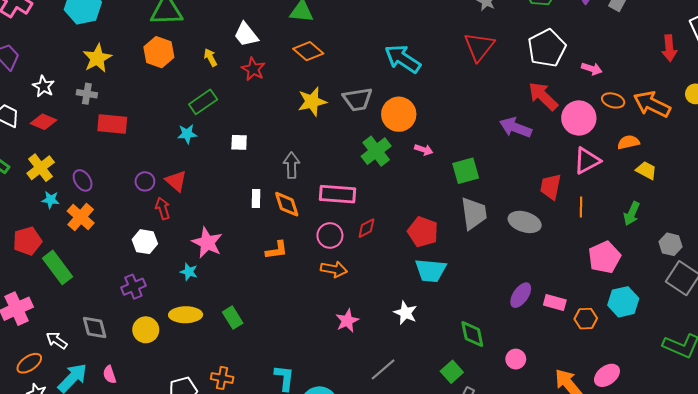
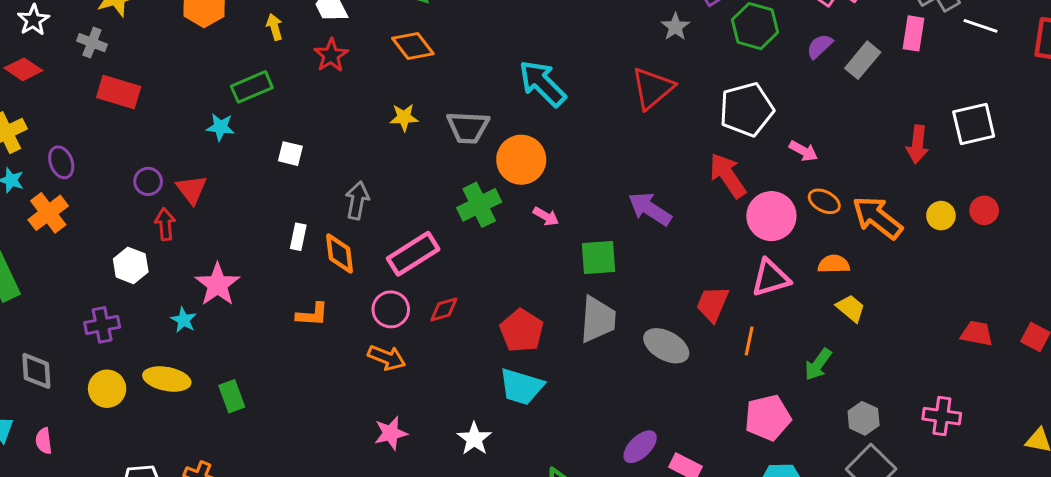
yellow star: (312, 102) -> (404, 117), size x0.7
purple arrow: (516, 127) -> (650, 209), moved
pink rectangle: (338, 194) -> (413, 254), turned -48

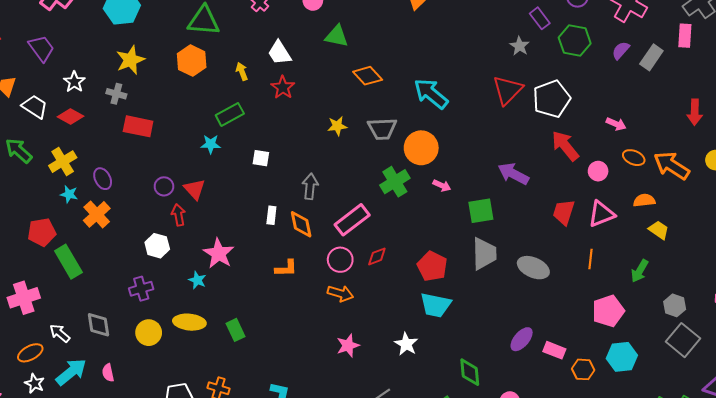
orange diamond: (413, 46) -> (368, 76), moved
white pentagon: (747, 109) -> (552, 99), moved
pink circle: (771, 216) -> (598, 171), size x0.6
red trapezoid: (712, 304) -> (564, 212), moved

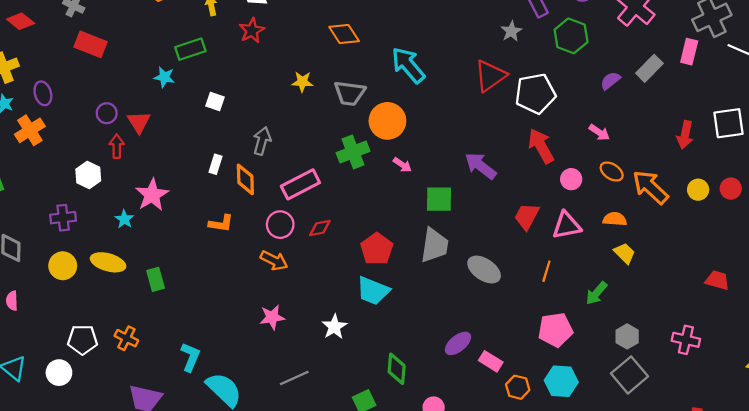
purple semicircle: (621, 50) -> (610, 81), moved

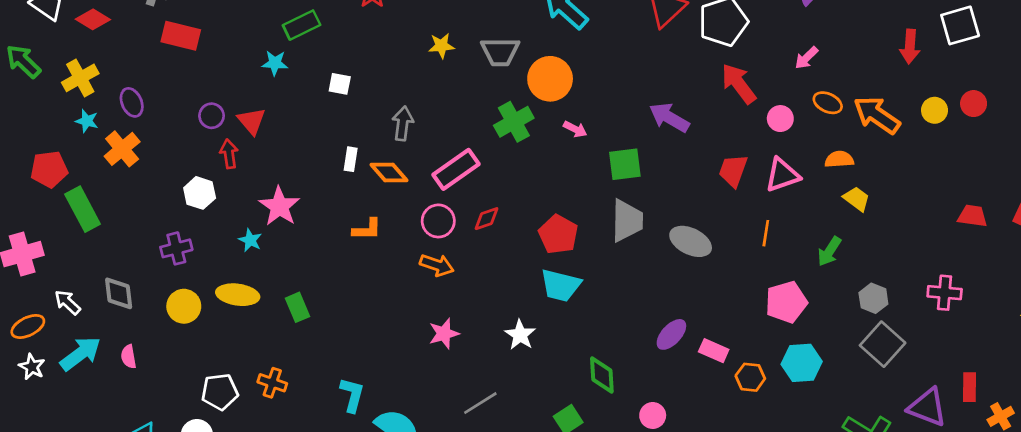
pink arrow: (599, 132) -> (806, 58), turned 110
orange diamond: (245, 179) -> (389, 172), turned -32

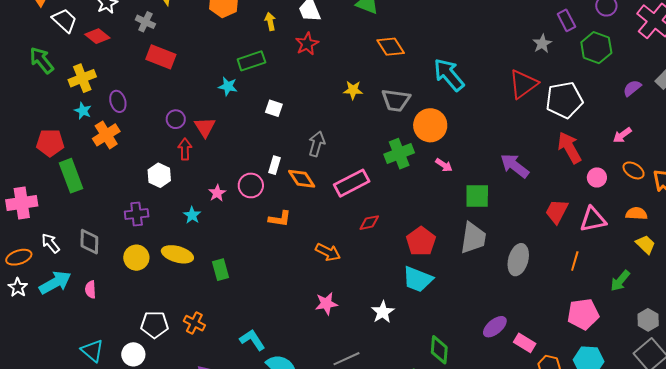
pink star: (279, 206) -> (217, 193), size x0.6
pink circle: (438, 221) -> (251, 185), moved
gray ellipse: (691, 241) -> (518, 260), turned 72
cyan L-shape: (352, 395) -> (252, 340), turned -56

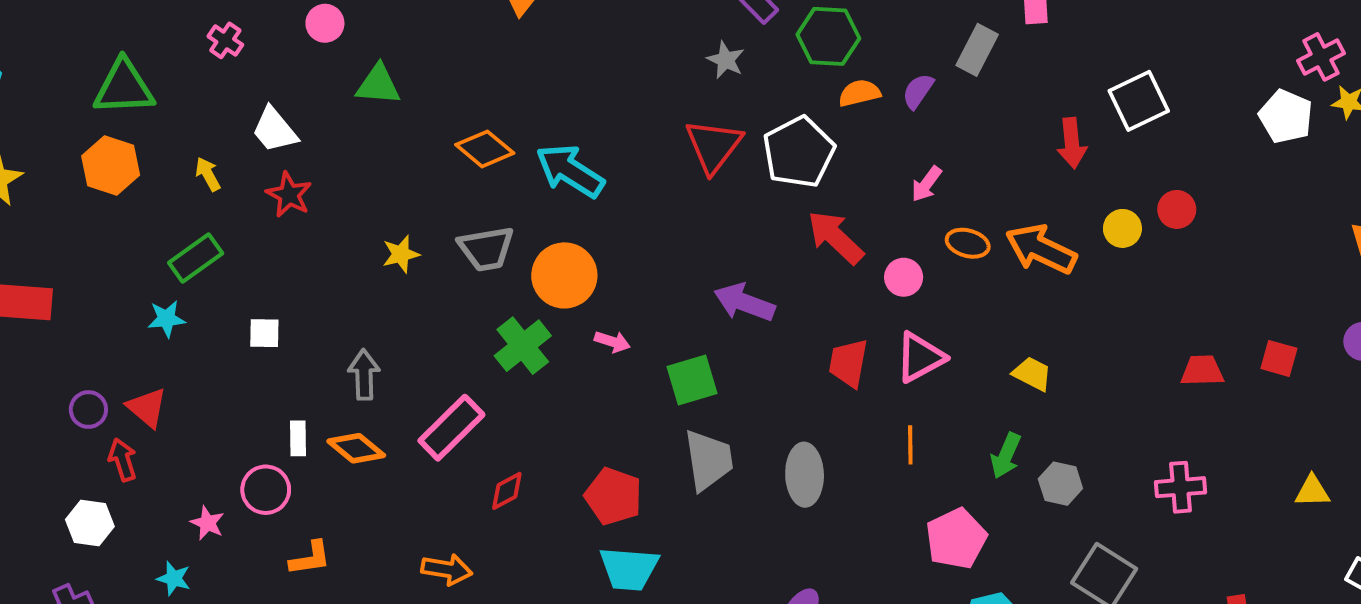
orange diamond: (391, 47) -> (485, 149), moved
orange semicircle: (636, 214) -> (859, 93), moved
orange L-shape: (280, 219) -> (310, 558), moved
gray hexagon: (648, 320) -> (1060, 484), moved

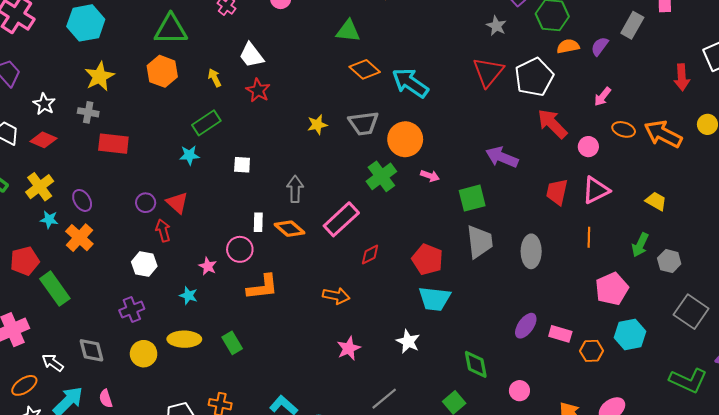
green triangle: (378, 85) -> (348, 31), moved
orange L-shape: (310, 558) -> (263, 287), size x1.4

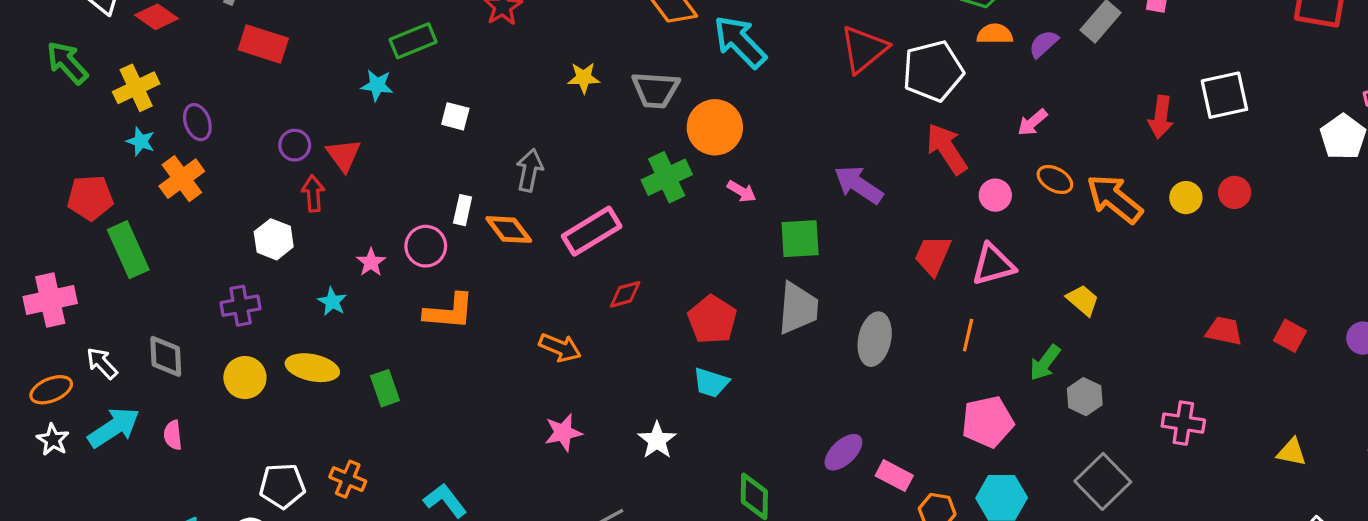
cyan trapezoid: (435, 299) -> (711, 383), size x0.7

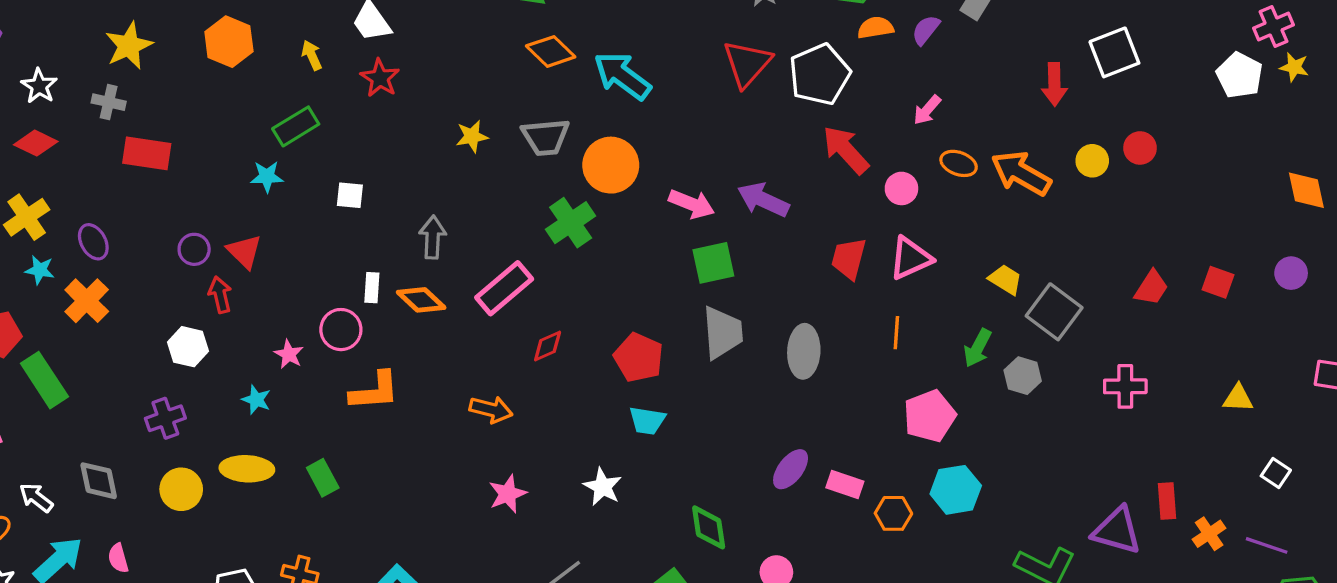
pink arrow: (742, 191) -> (692, 204), moved, size x1.5
red trapezoid: (1224, 331) -> (1151, 288), turned 120
gray square: (1103, 481) -> (1054, 312), moved

